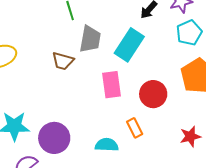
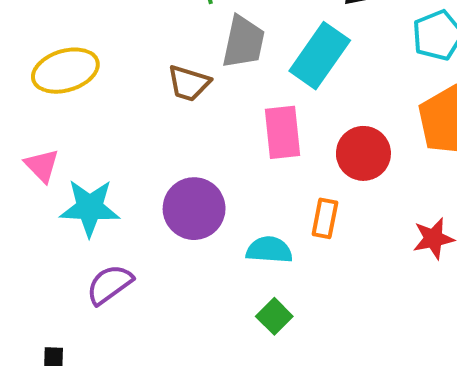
orange rectangle: (135, 128) -> (325, 218), turned 36
purple circle: (54, 138) -> (194, 209), moved

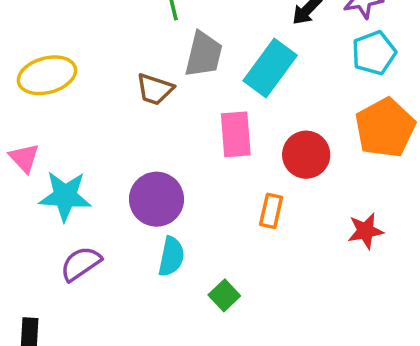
cyan semicircle: (269, 250) -> (171, 257), moved, turned 96

